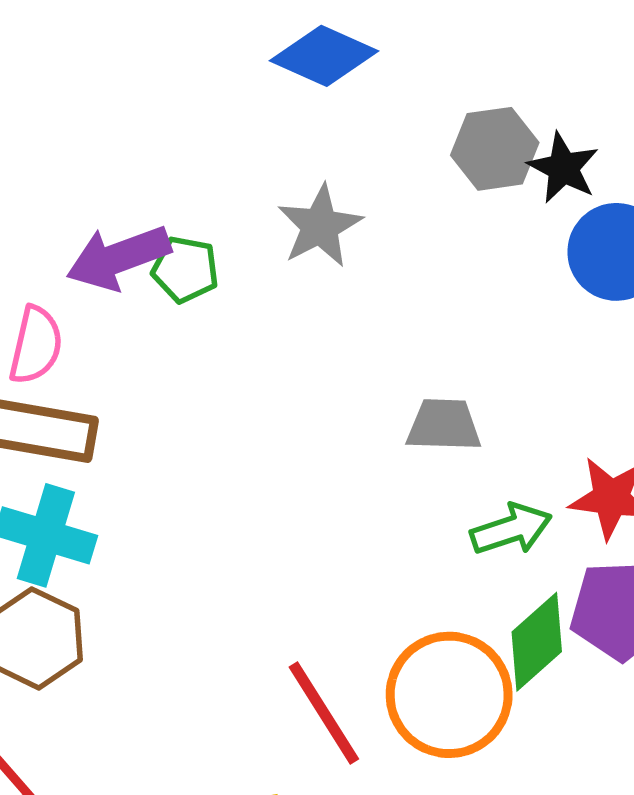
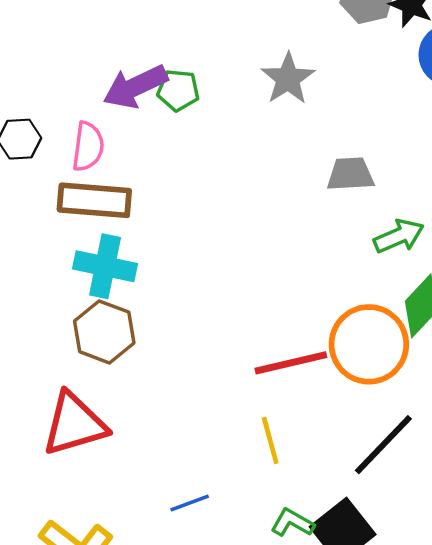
gray star: (320, 226) -> (288, 79), moved
red line: (324, 713) -> (291, 363), turned -66

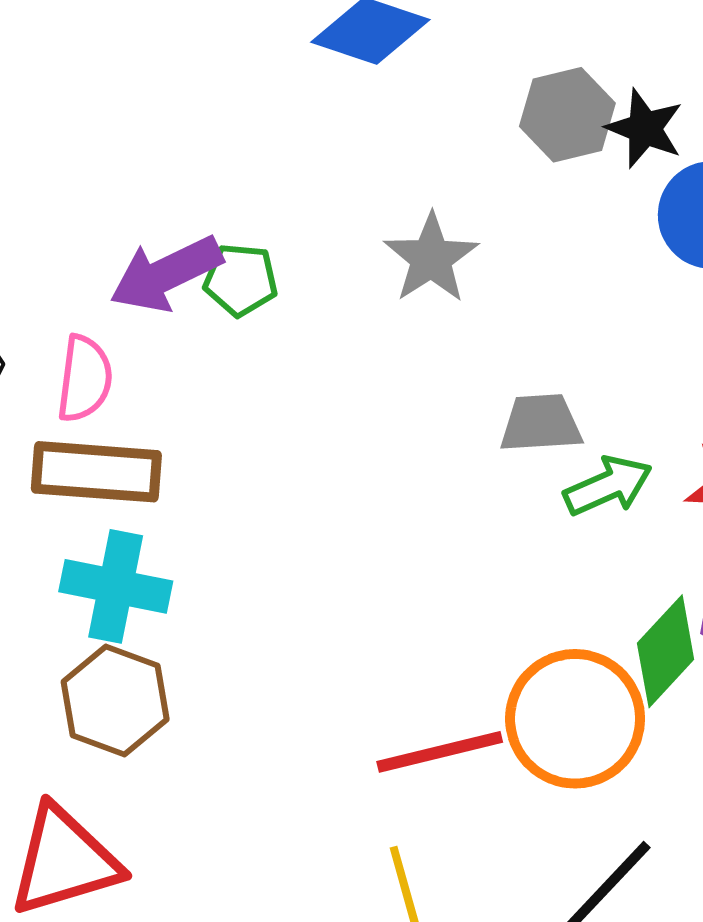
green arrow: (399, 236) -> (608, 486), moved

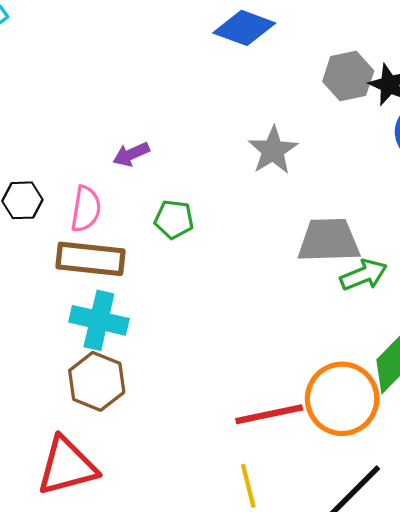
purple arrow: (166, 274) -> (131, 154), size x0.6
green pentagon: (241, 280) -> (174, 219), moved
gray trapezoid: (541, 423) -> (329, 240), size x1.4

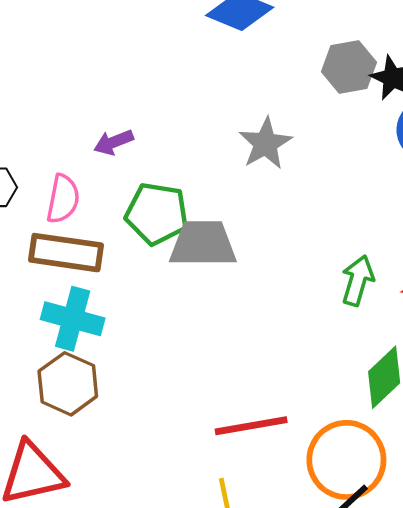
green pentagon: (174, 219) -> (157, 214), size x1.5
gray trapezoid: (329, 240) -> (203, 244), moved
green arrow: (364, 275) -> (358, 280), turned -54
orange circle: (342, 399) -> (346, 460), moved

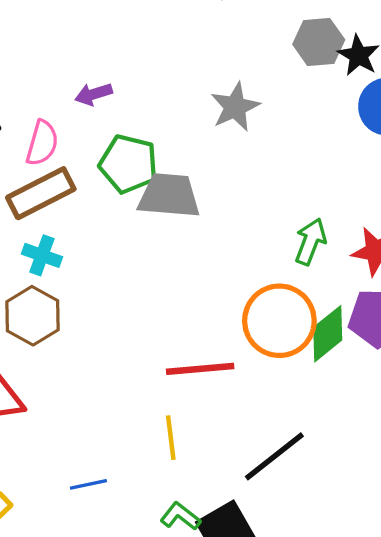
brown rectangle: (66, 253) -> (41, 193), turned -40
cyan cross: (73, 319) -> (42, 255), size x0.7
orange circle: (346, 460) -> (279, 321), moved

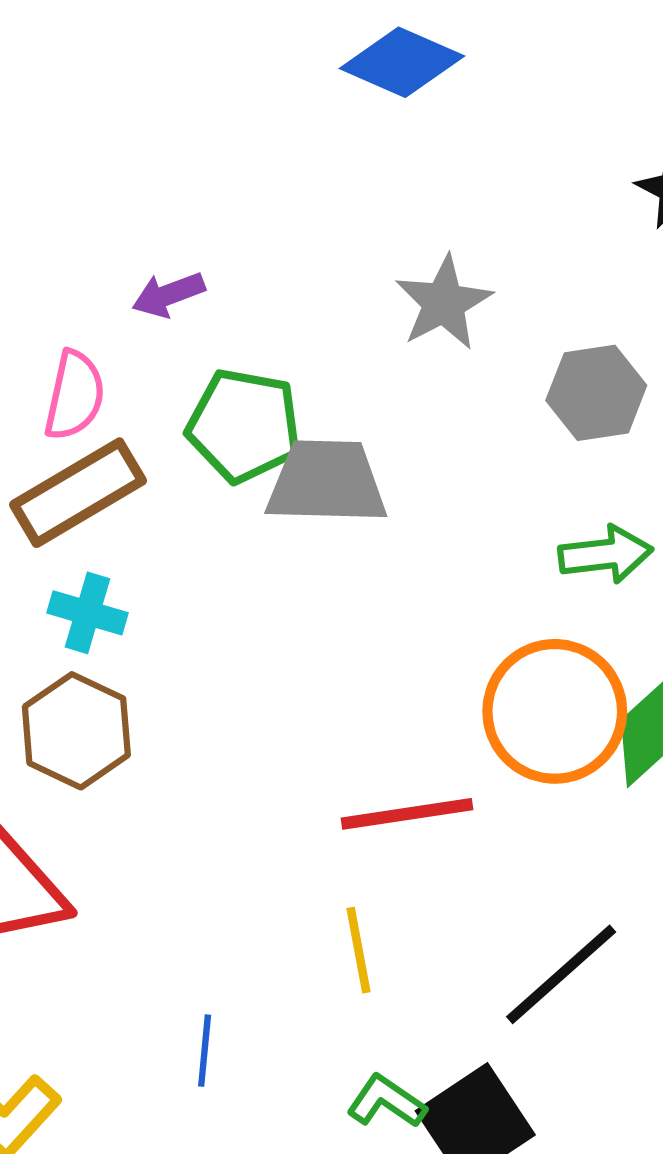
gray hexagon: (319, 42) -> (596, 393), moved
green arrow: (310, 242) -> (606, 554), turned 66
blue line: (88, 484) -> (205, 1051), turned -69

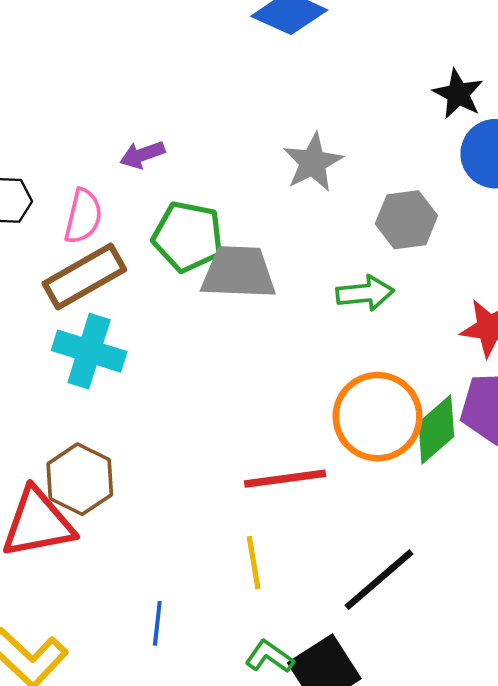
green arrow: (606, 554) -> (365, 293), moved
cyan cross: (87, 613) -> (89, 351), size x1.5
brown hexagon: (76, 731) -> (80, 479), moved

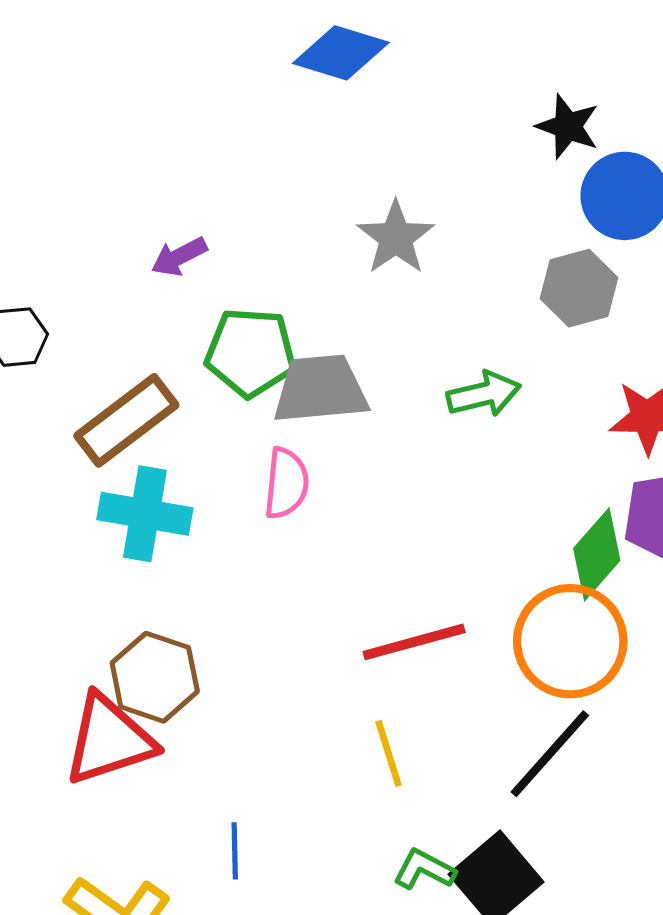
pink semicircle: (83, 216) -> (286, 483), moved
gray hexagon: (406, 220) -> (579, 288), moved
orange circle: (378, 417) -> (570, 641), moved
blue line: (157, 623) -> (235, 851), moved

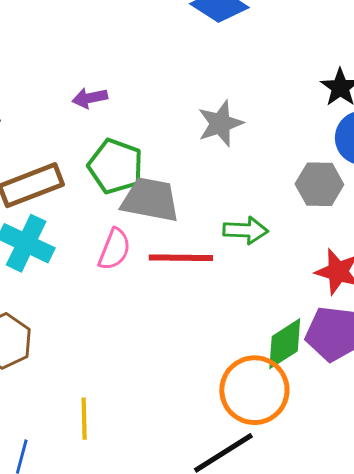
red line: (414, 642) -> (181, 258), moved
yellow line: (389, 753) -> (84, 419), moved

